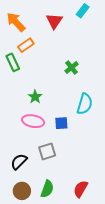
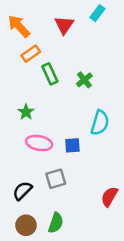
green rectangle: (13, 62) -> (50, 74), moved
green star: (35, 97) -> (26, 112), moved
red semicircle: (81, 189) -> (109, 197), moved

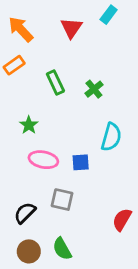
orange rectangle: (31, 54) -> (14, 65), moved
gray square: (56, 179) -> (62, 200), turned 30
green semicircle: (56, 223) -> (62, 249), turned 132

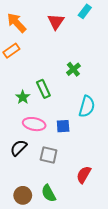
green rectangle: (55, 82) -> (43, 89), moved
black semicircle: (25, 213) -> (19, 148), moved
red semicircle: (122, 220) -> (84, 175), moved

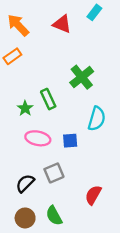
red triangle: (56, 22) -> (62, 24), turned -42
green cross: (73, 69) -> (82, 77), size x1.5
black semicircle: (19, 148) -> (25, 183), moved
gray square: (49, 155) -> (54, 173), turned -36

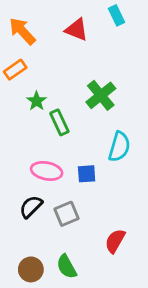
cyan rectangle: (94, 12) -> (116, 15), turned -63
green star: (25, 108) -> (37, 101), moved
black semicircle: (25, 183) -> (31, 207), moved

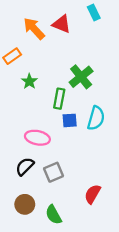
orange arrow: (22, 31) -> (34, 29), moved
green rectangle: (59, 122) -> (59, 99), moved, turned 36
blue square: (87, 174) -> (70, 120), moved
brown circle: (31, 269) -> (25, 204), moved

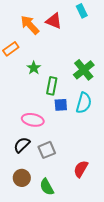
green cross: (81, 77) -> (84, 70), moved
green star: (29, 81) -> (34, 68), moved

